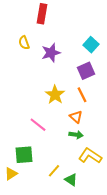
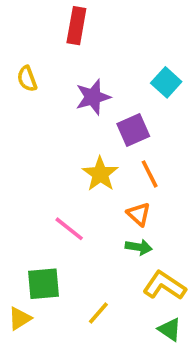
yellow semicircle: (24, 43) -> (27, 79), moved
purple square: (86, 71) -> (133, 130), moved
green triangle: (71, 180) -> (170, 329), moved

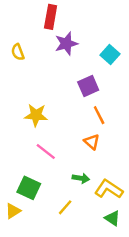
purple star: (93, 97) -> (66, 44), moved
yellow star: (100, 174) -> (36, 115), moved, turned -30
green arrow: (139, 247) -> (81, 178), moved
green square: (44, 284) -> (29, 188), turned 30

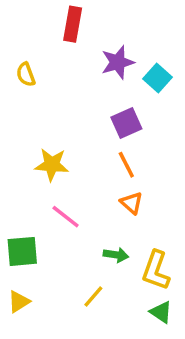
purple star: (66, 44) -> (118, 62), moved
orange line: (99, 115) -> (126, 165), moved
green square: (29, 188) -> (22, 251), moved, turned -30
yellow L-shape: (109, 189) -> (156, 270), turned -104

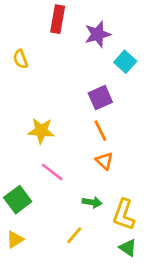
purple star: (118, 62) -> (98, 34), moved
green square: (22, 251) -> (18, 200), turned -32

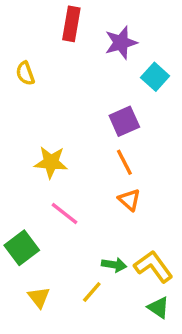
green arrow: (92, 202) -> (114, 265), moved
yellow L-shape: (124, 215) -> (153, 266), turned 124
yellow triangle: (15, 239) -> (39, 297), moved, turned -36

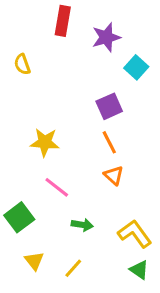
green arrow: (114, 265) -> (82, 225), moved
yellow line: (92, 292) -> (73, 268), moved

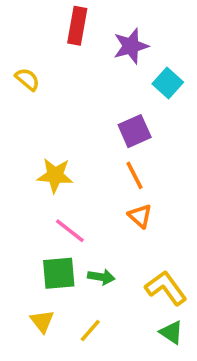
yellow semicircle: (22, 64) -> (27, 79), turned 150
green square: (19, 217) -> (59, 273), moved, turned 32

